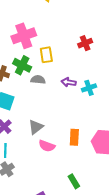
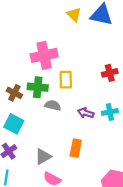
green cross: (22, 65) -> (38, 87), turned -30
cyan cross: (89, 88) -> (110, 112), moved
orange rectangle: (74, 137) -> (76, 148), moved

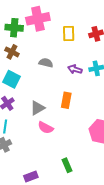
yellow rectangle: (66, 80) -> (69, 34), moved
green cross: (38, 87) -> (14, 28), moved

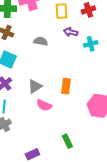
purple arrow: (75, 69) -> (71, 32), moved
orange rectangle: (66, 100) -> (66, 86), moved

